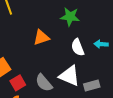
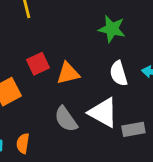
orange triangle: (41, 37) -> (68, 73), moved
red square: (18, 83) -> (38, 64), moved

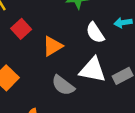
red square: (38, 64) -> (21, 29), moved

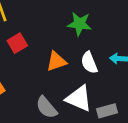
orange triangle: (53, 46) -> (56, 61), moved

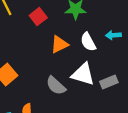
red square: (17, 43) -> (38, 17), moved

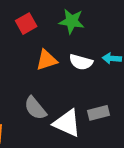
white semicircle: (88, 42) -> (81, 62), turned -54
white triangle: (83, 74) -> (67, 123), moved

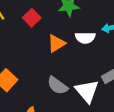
white triangle: (67, 123) -> (87, 91), turned 40

